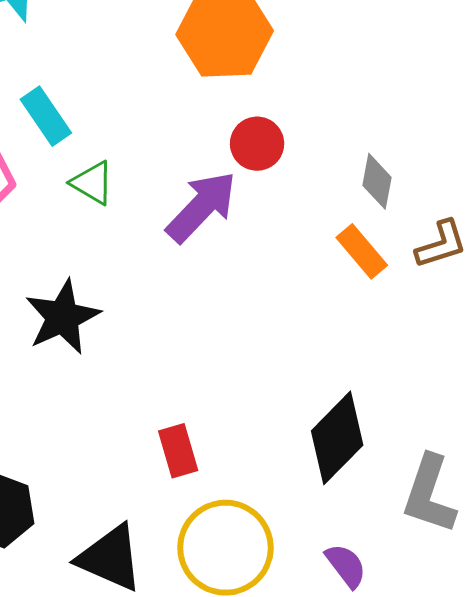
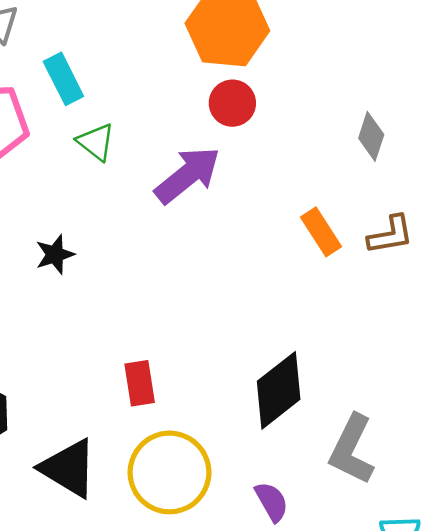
red circle: (257, 144) -> (232, 103), moved
gray diamond: (377, 181) -> (371, 136), moved
black star: (63, 317) -> (55, 255), size x0.6

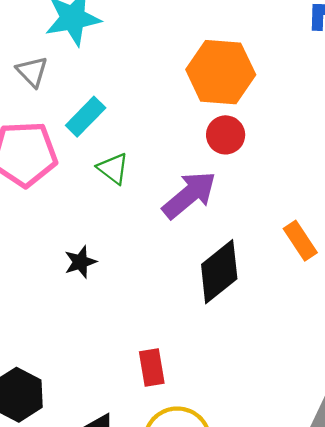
cyan rectangle: (63, 79) -> (86, 117), turned 72
black diamond: (279, 390) -> (219, 272), moved

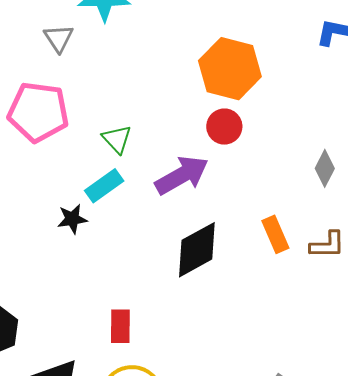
cyan rectangle: (86, 117) -> (104, 186), moved

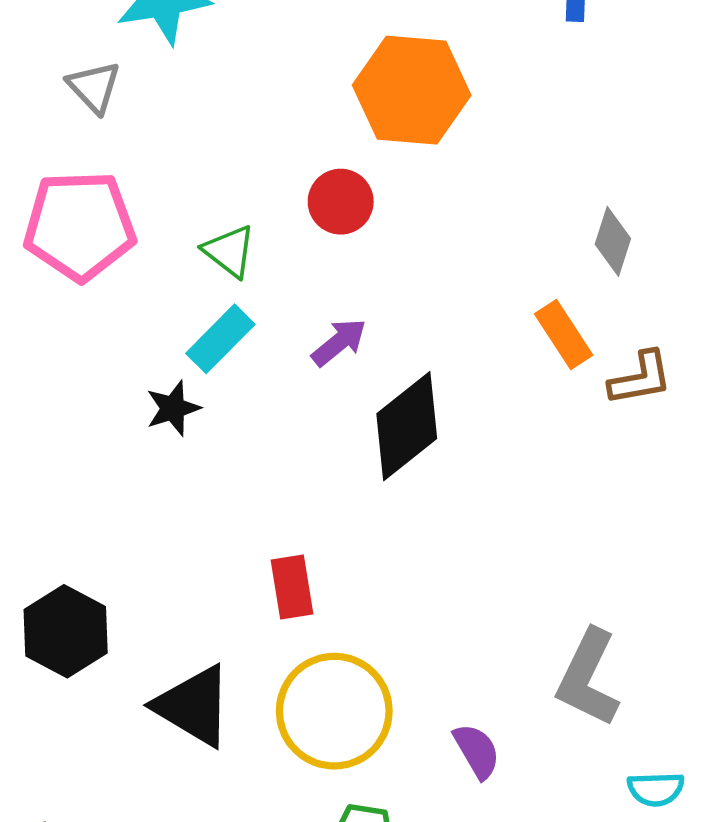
red circle: (224, 127) -> (341, 202), moved
purple arrow: (182, 175) -> (339, 342), moved, size x0.6
orange rectangle: (275, 234) -> (564, 335), moved

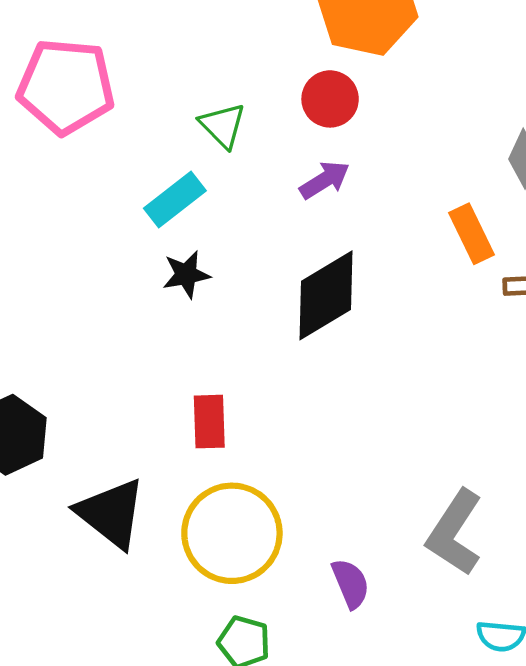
red circle: (341, 202) -> (330, 99), moved
green triangle: (229, 251) -> (223, 125), moved
purple arrow: (339, 342) -> (325, 180), moved
black star: (173, 408) -> (186, 275), moved

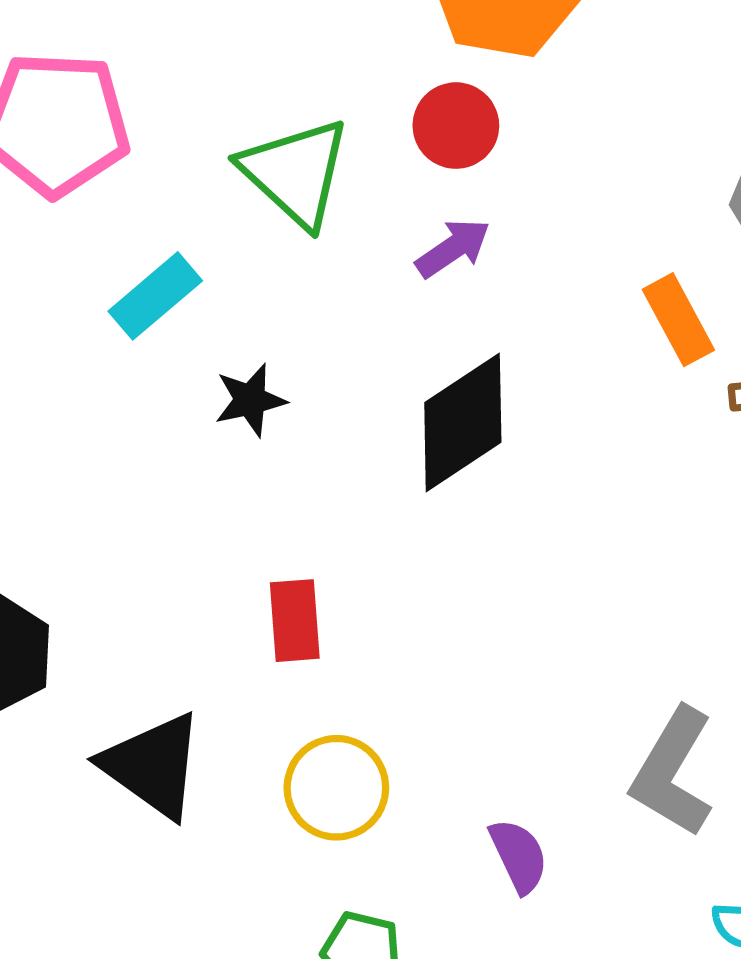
green triangle: (223, 125) -> (295, 173), size x1.6
cyan rectangle: (175, 199) -> (155, 296), moved
yellow circle: (232, 533) -> (336, 788), size x0.7

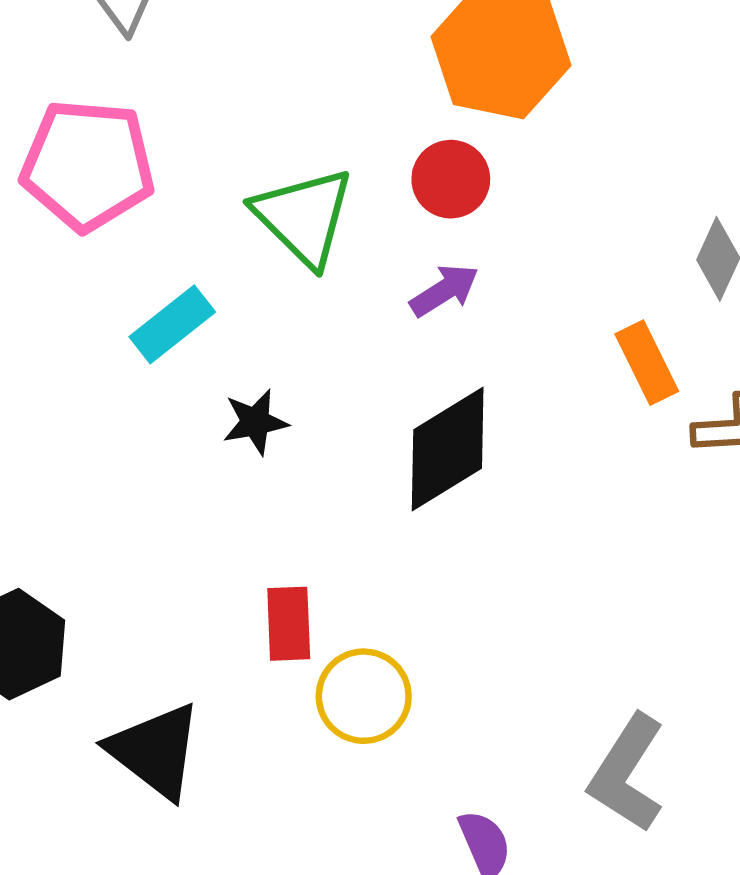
yellow circle: (336, 788) -> (364, 696), moved

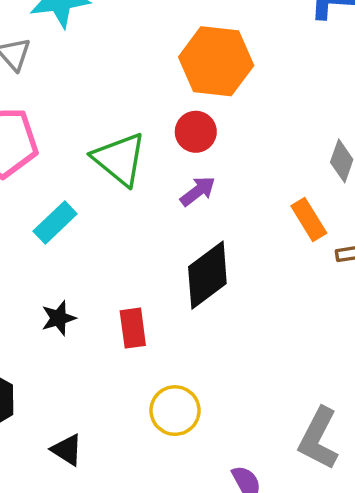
black star: (255, 422) -> (59, 318), moved
red rectangle: (289, 624) -> (133, 328), moved
black triangle: (155, 751) -> (67, 450), size x0.6

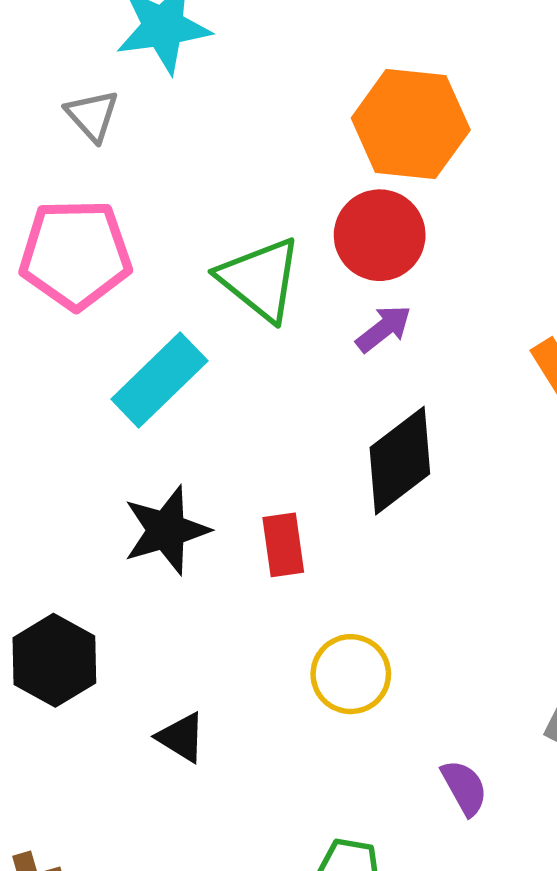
red circle: (196, 132) -> (380, 235), size x1.4
cyan rectangle: (55, 223) -> (159, 380), size x1.4
black star: (59, 318) -> (166, 530), size x1.6

